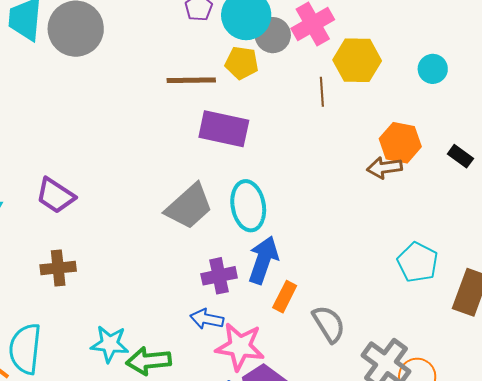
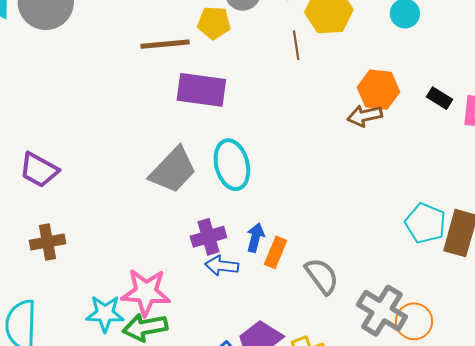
blue arrow: (263, 260) -> (255, 238), moved, size x0.6
cyan pentagon: (418, 262) -> (425, 223), moved
blue arrow: (207, 319) -> (222, 266), moved
pink star: (240, 347) -> (146, 292), moved

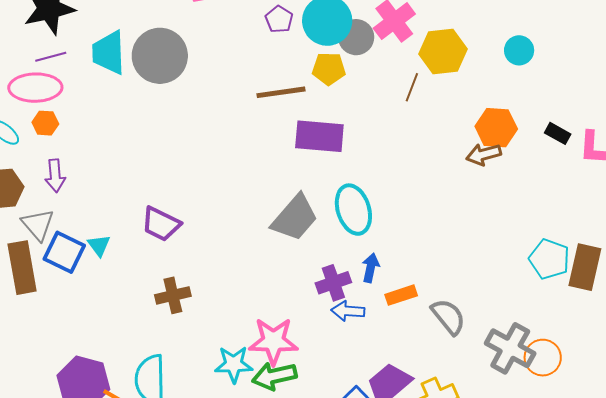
brown line: (296, 45) -> (412, 87), turned 32
blue arrow: (255, 238) -> (371, 268), moved
orange rectangle: (276, 252) -> (401, 295), turned 52

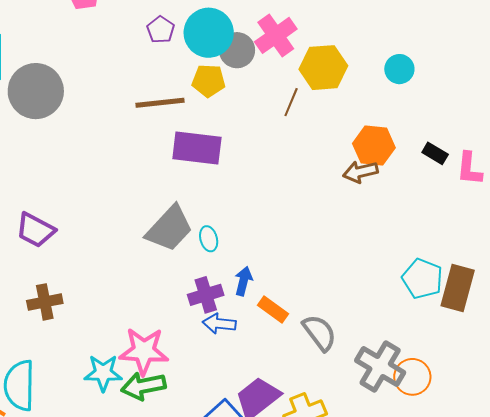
gray circle: (160, 56) -> (36, 91), moved
cyan ellipse: (353, 210) -> (209, 239), moved, size x0.5
orange rectangle: (401, 295) -> (273, 310), turned 52

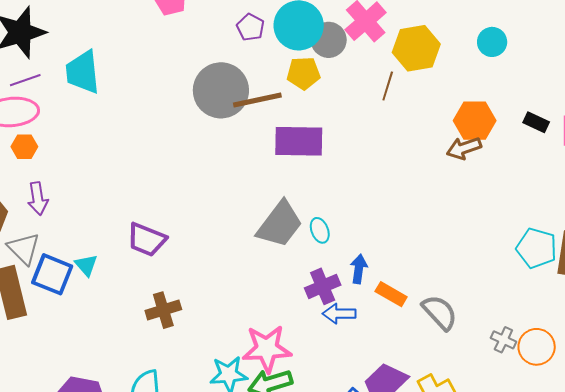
gray circle: (36, 91) -> (221, 90), moved
gray cross: (380, 366) -> (503, 340), size x0.5

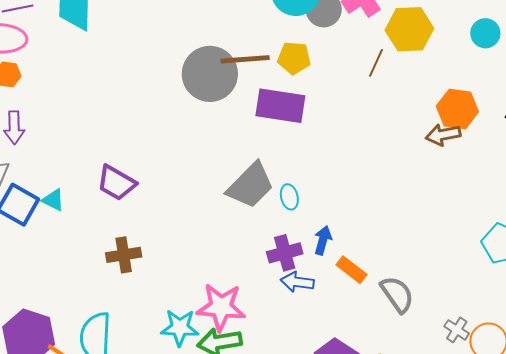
yellow pentagon: (303, 73) -> (294, 58), moved
gray circle: (221, 90) -> (210, 74), moved
cyan triangle: (86, 265) -> (53, 200), turned -30

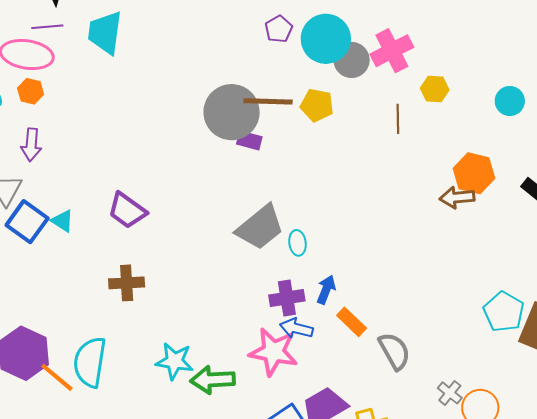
yellow hexagon: (409, 29) -> (435, 89), size x0.6
brown line: (376, 63) -> (398, 119), turned -32
purple rectangle: (280, 106) -> (249, 140), moved, size x0.5
pink star: (221, 307) -> (273, 352), moved

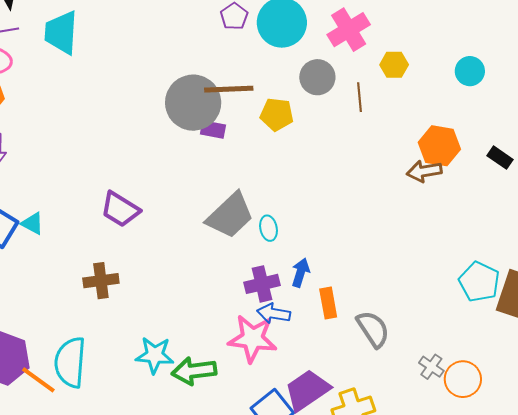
gray circle: (352, 60) -> (317, 77), moved
yellow pentagon: (317, 105) -> (277, 114), moved
purple trapezoid: (127, 210) -> (120, 209), moved
orange rectangle: (352, 322) -> (328, 303), turned 40

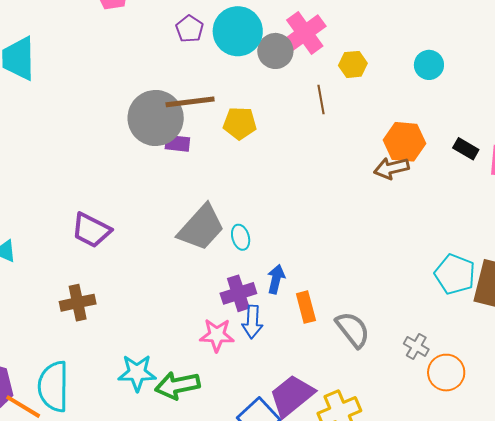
gray circle: (317, 77) -> (275, 51), moved
blue arrow: (274, 313) -> (252, 322), turned -92
pink star: (252, 339) -> (217, 335), moved, size x0.7
gray cross: (431, 367) -> (416, 346), moved

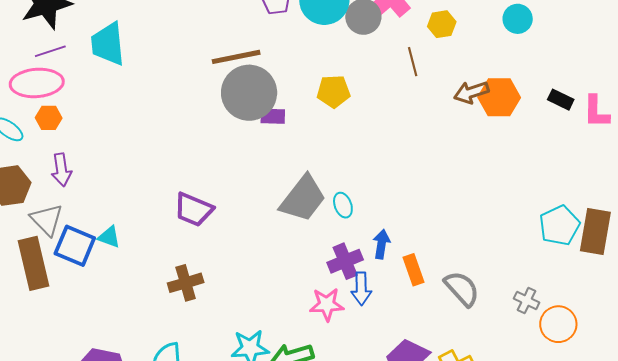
brown line: (190, 102) -> (236, 57), moved
brown arrow: (391, 168) -> (471, 92), moved
cyan pentagon: (455, 274) -> (560, 225), turned 30

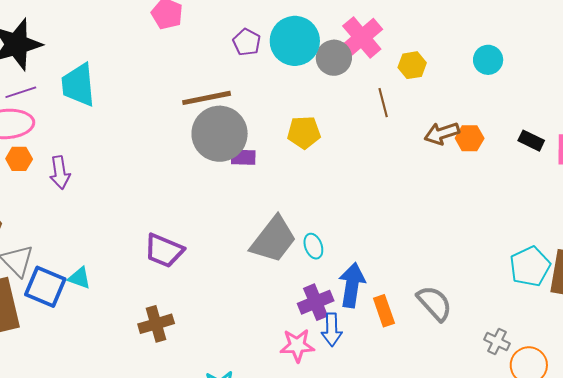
orange hexagon: (499, 97) -> (470, 138), size x0.7
purple arrow: (61, 170) -> (60, 172), moved
blue arrow: (381, 244) -> (352, 285), size x1.5
gray semicircle: (462, 289) -> (434, 303), moved

